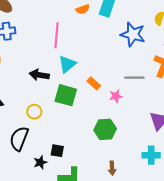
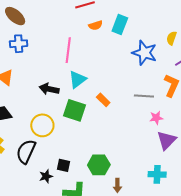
pink star: (116, 96) -> (156, 118), moved
yellow circle: (34, 112) -> (42, 125), size x1.5
green hexagon: (105, 129) -> (99, 165), moved

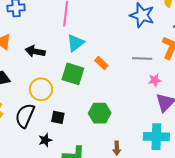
black arrow: (49, 89) -> (35, 51), moved
black square: (63, 165) -> (58, 117), moved
green hexagon: (99, 165) -> (100, 113), moved
cyan cross: (157, 174) -> (156, 137), size x1.4

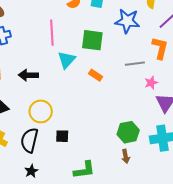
green square: (73, 74) -> (92, 40), moved
green hexagon: (100, 113) -> (128, 132), moved
black star: (45, 140) -> (31, 171), moved

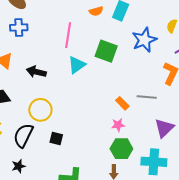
blue star: (127, 21) -> (144, 40), turned 30
gray line: (135, 64) -> (147, 97), moved
orange rectangle: (96, 75) -> (122, 103), moved
pink star: (151, 83) -> (118, 125), moved

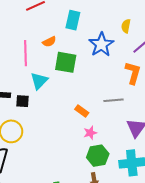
orange semicircle: (96, 11) -> (49, 42), moved
orange rectangle: (122, 103) -> (82, 111), moved
black square: (56, 139) -> (23, 101), moved

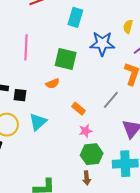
orange semicircle: (49, 42) -> (53, 83), moved
blue star: (101, 45) -> (102, 44), turned 30
cyan triangle: (39, 81) -> (38, 122), moved
gray line: (114, 100) -> (111, 100), turned -48

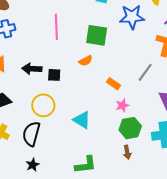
cyan triangle: (38, 122) -> (82, 120), moved, turned -42

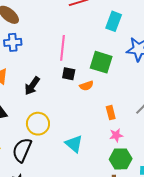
black arrow: (32, 69) -> (32, 86), turned -66
black square: (54, 75) -> (69, 74), moved
orange rectangle: (114, 84) -> (111, 113), turned 32

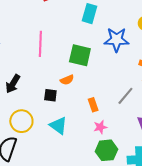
black square: (69, 74) -> (50, 95), moved
cyan triangle: (74, 144) -> (58, 126), moved

